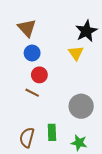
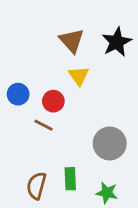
brown triangle: (27, 28) -> (72, 41), moved
blue circle: (32, 53) -> (18, 94), moved
yellow triangle: (76, 53) -> (79, 76), moved

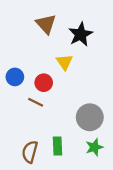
brown triangle: (72, 41) -> (46, 24), moved
black star: (117, 42) -> (81, 34), moved
green star: (107, 193) -> (94, 147), moved, turned -30

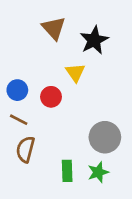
brown line: (36, 102) -> (19, 120), moved
green star: (94, 147) -> (98, 172), moved
brown semicircle: (30, 152) -> (25, 149), moved

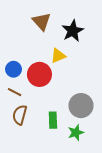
yellow triangle: (75, 73) -> (58, 56), turned 42
red circle: (51, 97) -> (39, 74), size x1.5
green rectangle: (67, 171) -> (53, 120), moved

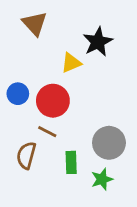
brown triangle: (42, 21) -> (35, 24), moved
yellow triangle: (58, 56) -> (71, 63), moved
brown line: (15, 92) -> (47, 132), moved

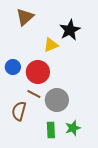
brown triangle: (35, 24) -> (25, 17), turned 30
gray circle: (109, 143) -> (57, 100), moved
green rectangle: (71, 162) -> (51, 130), moved

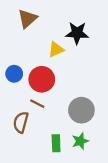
black star: (70, 30) -> (77, 33), turned 30
gray circle: (57, 100) -> (81, 110), moved

